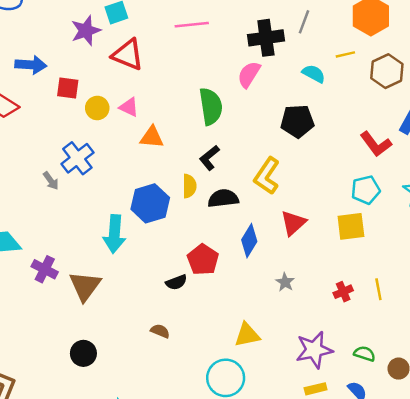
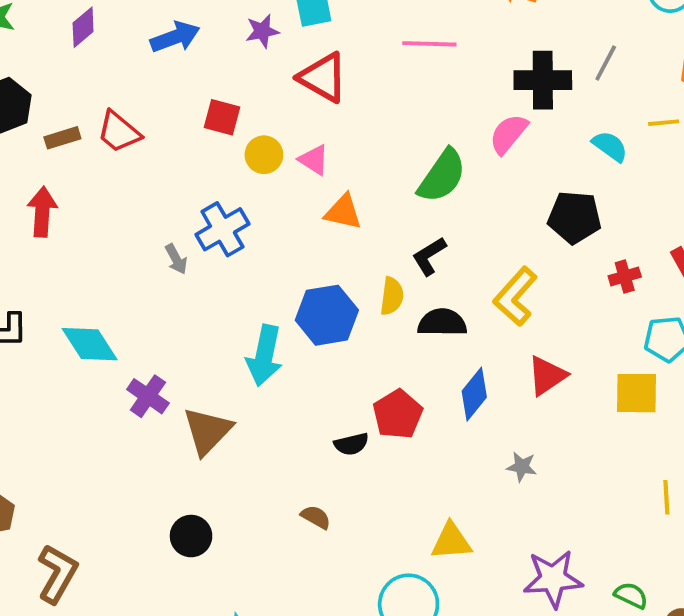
purple star: (86, 31) -> (262, 31), size x0.7
blue arrow: (31, 65) -> (175, 37), moved, turned -32
green semicircle: (211, 106) -> (442, 176), turned 36
gray star: (285, 282) -> (522, 467), turned -30
red cross: (343, 292) -> (625, 276), moved

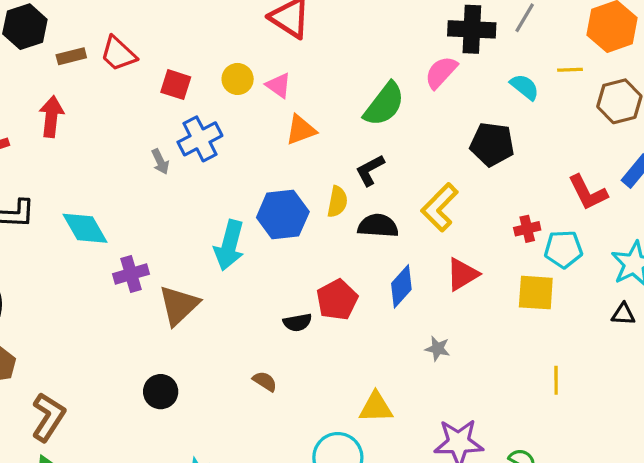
red square: (222, 117) -> (176, 85), moved
orange triangle: (343, 212) -> (301, 130), turned -36
red cross: (625, 276) -> (527, 229), moved
purple cross: (148, 396) -> (131, 274), turned 36

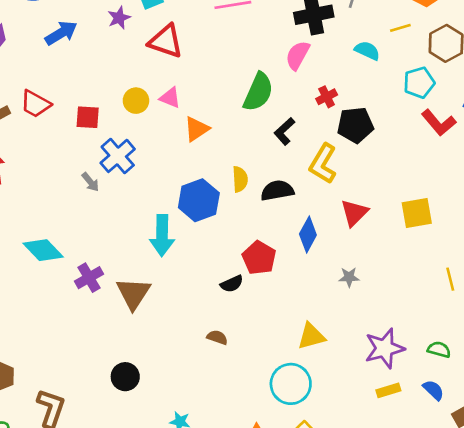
black pentagon: (492, 144) -> (355, 125), moved
black L-shape: (370, 170) -> (284, 131), moved
red cross: (527, 229) -> (327, 97), moved
cyan pentagon: (563, 249) -> (419, 83), moved
black circle: (161, 392) -> (125, 377), moved

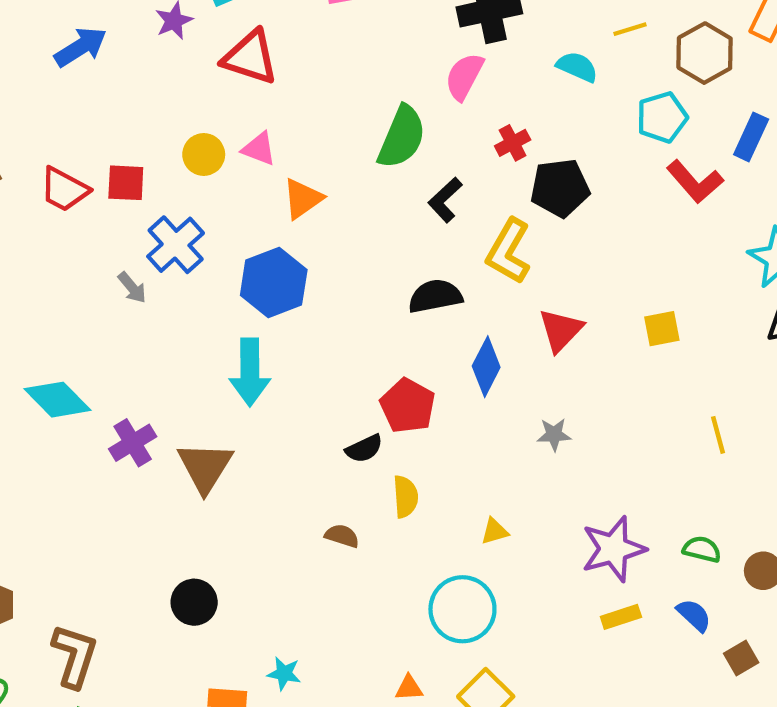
red trapezoid: (35, 104) -> (64, 189), moved
yellow semicircle: (240, 179) -> (405, 497), moved
blue hexagon: (199, 200) -> (274, 283), moved
yellow square: (417, 213) -> (662, 329), size x0.7
yellow triangle: (311, 336) -> (495, 531), size x0.6

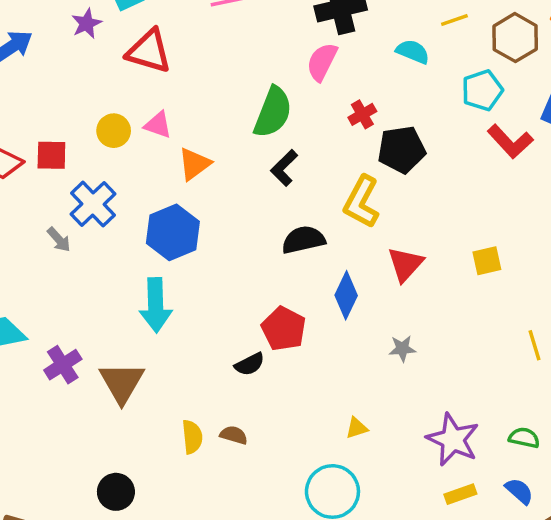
black L-shape: (445, 200) -> (284, 168), moved
yellow semicircle: (405, 497) -> (192, 437), moved
purple star: (613, 549) -> (453, 439), turned -30

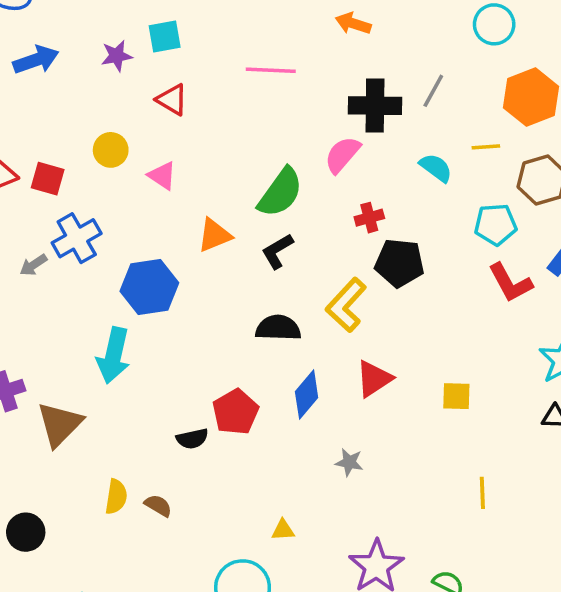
red triangle: (149, 51) -> (172, 100), size x0.7
yellow circle: (114, 131) -> (111, 150), moved
orange triangle: (194, 164) -> (214, 235), moved
gray arrow: (59, 240) -> (33, 265), turned 84

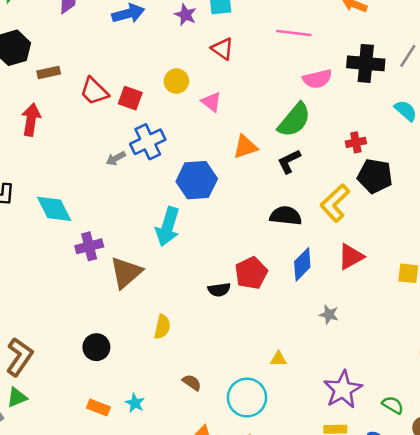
purple star: (117, 56) -> (185, 15), turned 30
pink semicircle: (342, 155) -> (317, 79), moved, turned -148
brown semicircle: (158, 506) -> (192, 383), moved

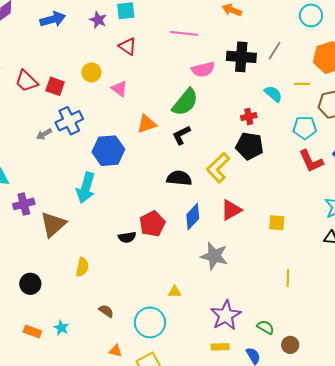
red cross: (356, 142) -> (249, 117), moved
gray star: (329, 315) -> (214, 256), size x1.8

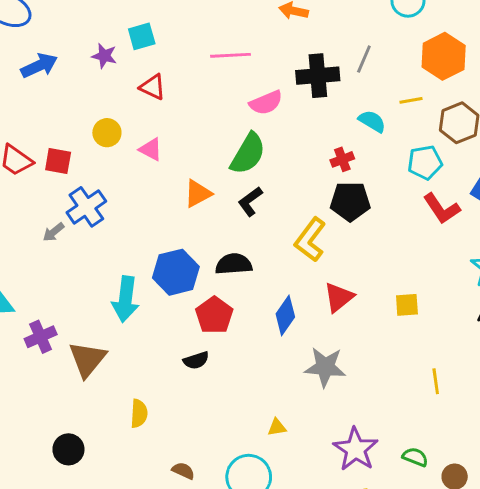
blue hexagon: (108, 151) -> (176, 272), moved
black semicircle: (179, 178) -> (234, 264), moved
red pentagon: (152, 224) -> (214, 315), moved

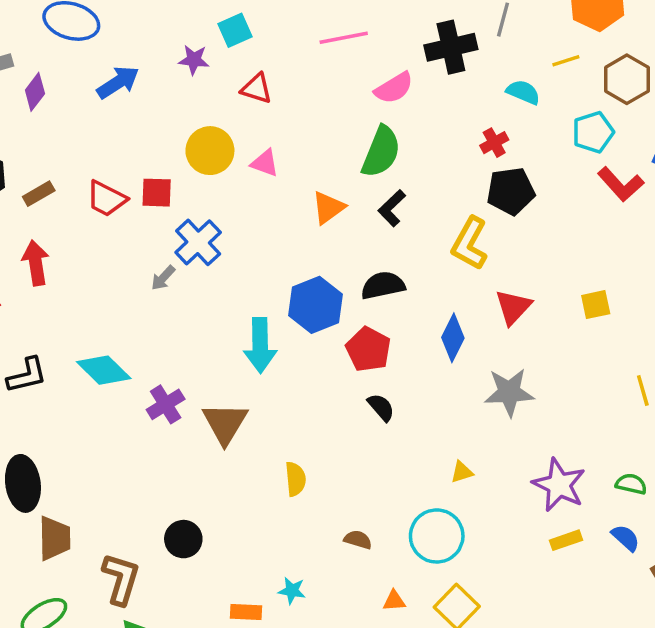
yellow circle: (107, 133) -> (210, 151), size x1.4
black semicircle: (196, 360) -> (381, 407), moved, turned -105
black circle: (68, 449) -> (183, 539), moved

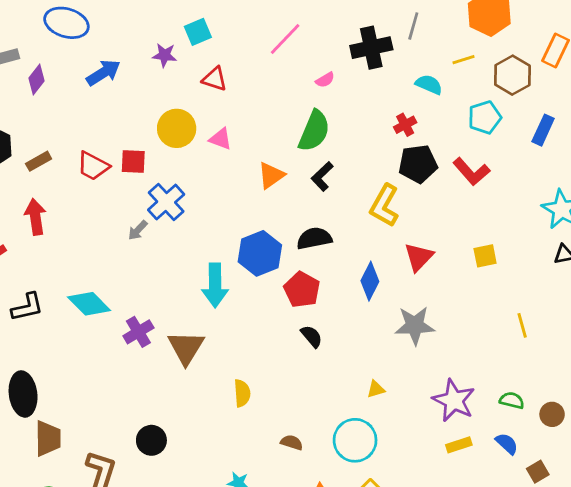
pink line: (344, 38) -> (285, 39), turned -36
pink semicircle: (394, 88) -> (325, 80), size x0.6
red L-shape: (621, 184) -> (471, 172), moved

